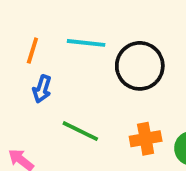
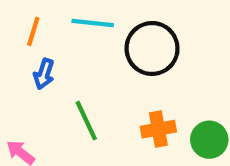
green line: (80, 131) -> (86, 121), turned 39

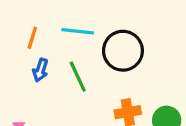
green line: (86, 121) -> (78, 77), moved

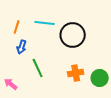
green line: (78, 77) -> (38, 68), moved

